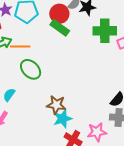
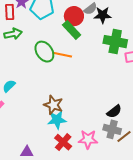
orange line: (20, 47) -> (62, 55), moved
green ellipse: (31, 69) -> (44, 52), moved

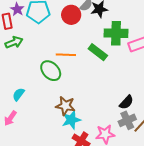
green rectangle: (72, 30) -> (98, 52), moved
green ellipse: (44, 52) -> (51, 71), moved
gray cross: (112, 129) -> (127, 120), turned -30

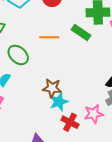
green ellipse: (51, 71) -> (18, 55), moved

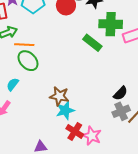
orange line: (49, 37) -> (24, 45), moved
pink star: (94, 114) -> (92, 136), moved, turned 30

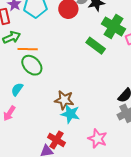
green cross: (111, 24) -> (114, 26), turned 30
cyan star: (65, 110) -> (70, 114), turned 30
red cross: (75, 131) -> (57, 140), moved

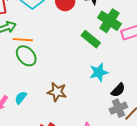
cyan semicircle: (17, 89) -> (21, 98), moved
cyan star: (70, 114) -> (99, 72), moved, turned -30

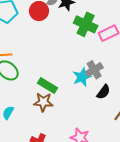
green rectangle: (91, 39) -> (48, 86), moved
gray cross: (118, 108) -> (94, 70), moved

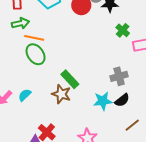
green cross: (86, 24) -> (123, 30), size x0.6
cyan star: (82, 77) -> (103, 101), moved

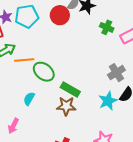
green ellipse: (36, 54) -> (44, 72), moved
cyan semicircle: (25, 95) -> (29, 99), moved

